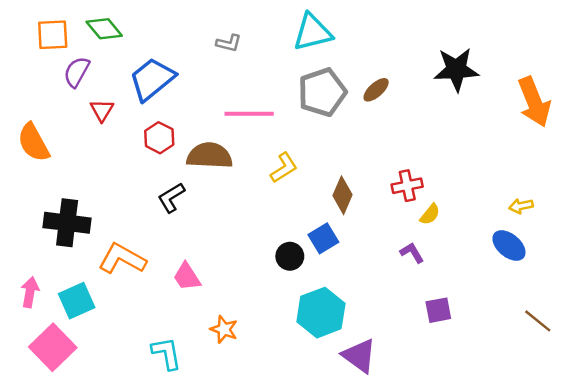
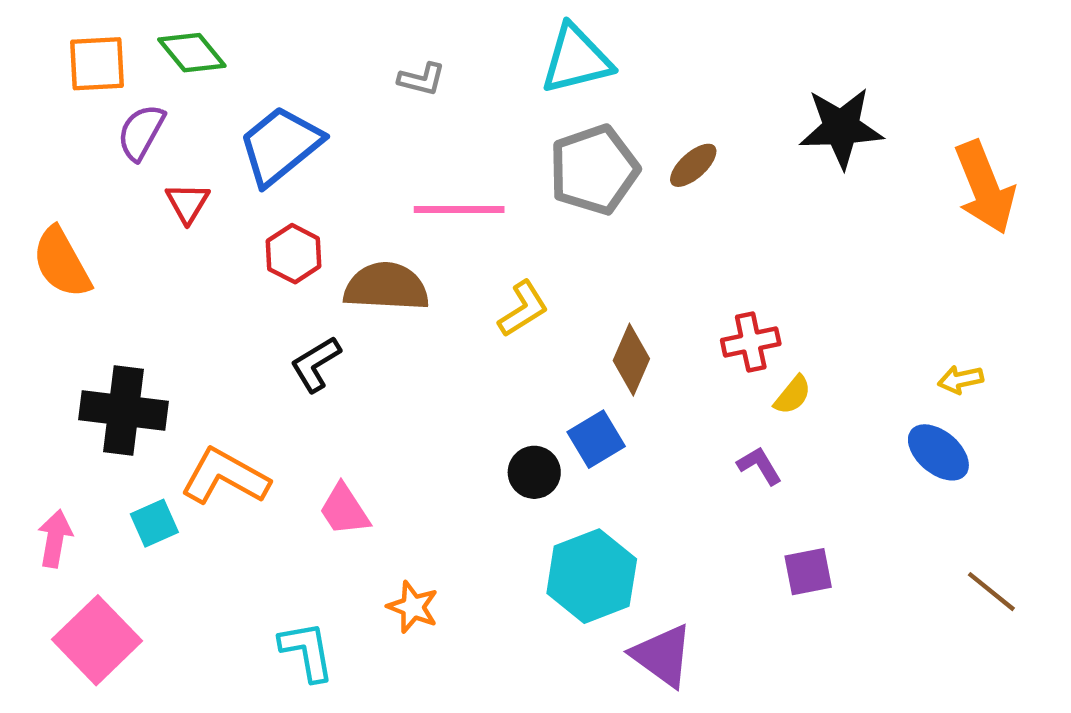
cyan square: (77, 301) -> (154, 523), moved, size x0.7

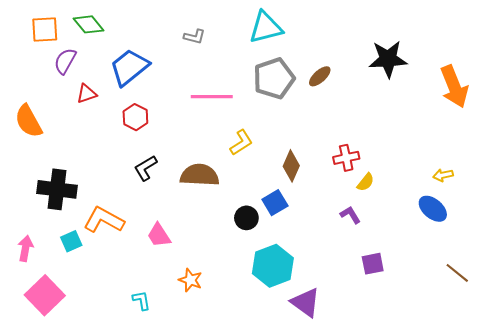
red triangle: (188, 203) -> (87, 94), turned 40
brown semicircle: (386, 287) -> (200, 175), moved
cyan L-shape: (307, 651) -> (142, 300), size x0.7

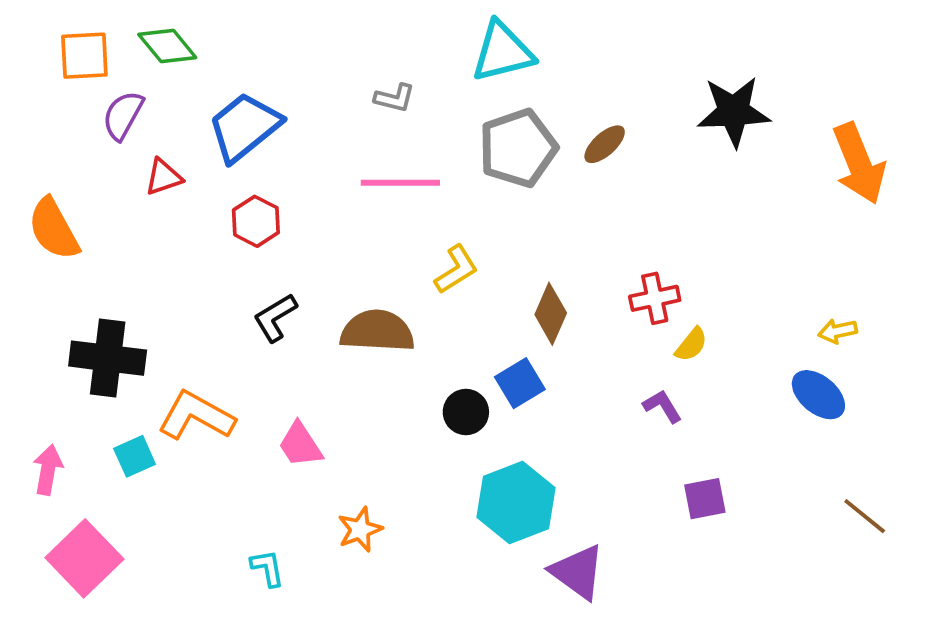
gray L-shape: (194, 37) -> (395, 98), moved
orange star: (190, 280) -> (360, 530), turned 30

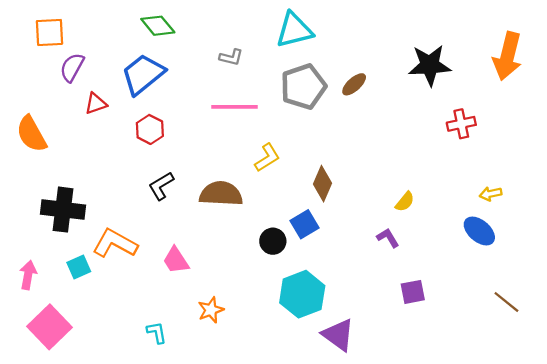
green diamond: (167, 46) -> (158, 26), moved
orange arrow: (859, 163) -> (508, 56), moved, turned 36
red cross: (655, 298) -> (461, 124), moved

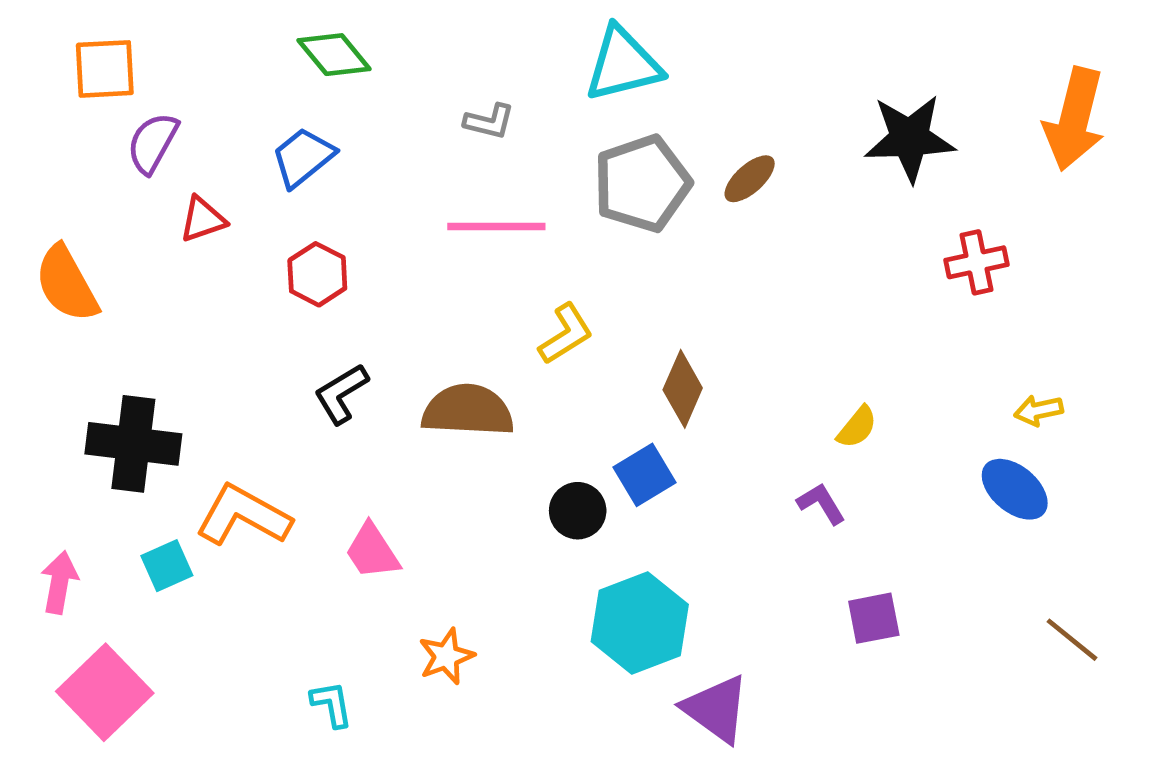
blue trapezoid: (143, 74) -> (303, 157), size x0.7

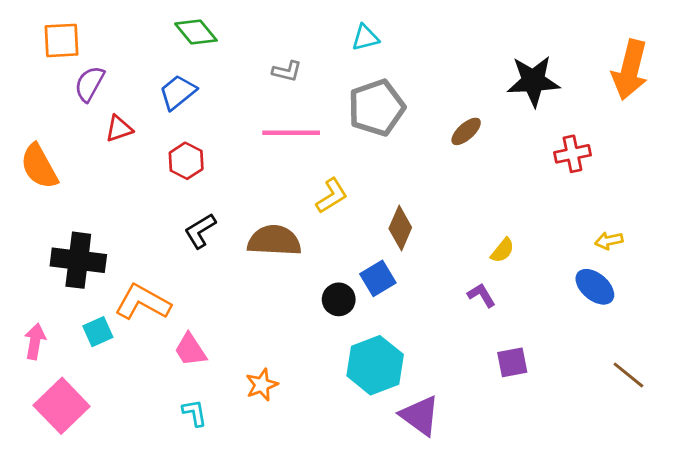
cyan triangle: (623, 64) -> (365, 38), size x0.6
brown ellipse: (750, 179) -> (466, 131), moved
pink trapezoid: (372, 551) -> (190, 350), moved

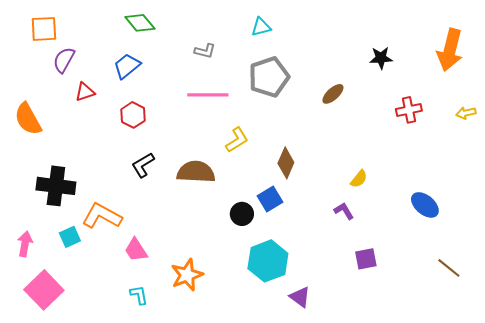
black star: (533, 81) -> (381, 58), size x0.6
yellow arrow: (609, 241) -> (466, 113), moved
orange star: (262, 385) -> (187, 275), size x1.4
purple triangle: (420, 416) -> (300, 297), size x0.7

